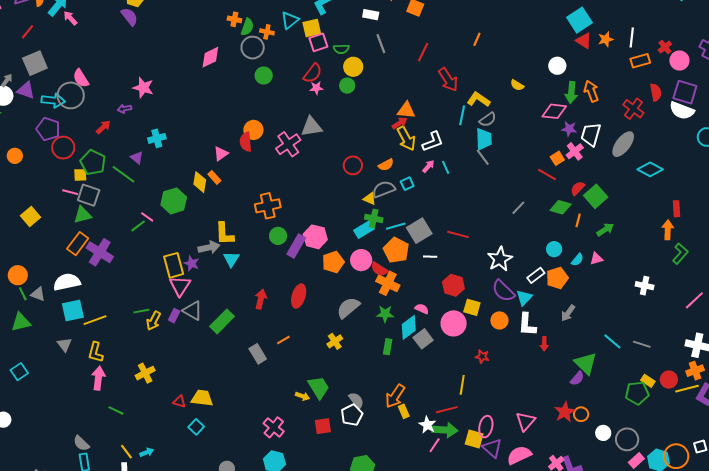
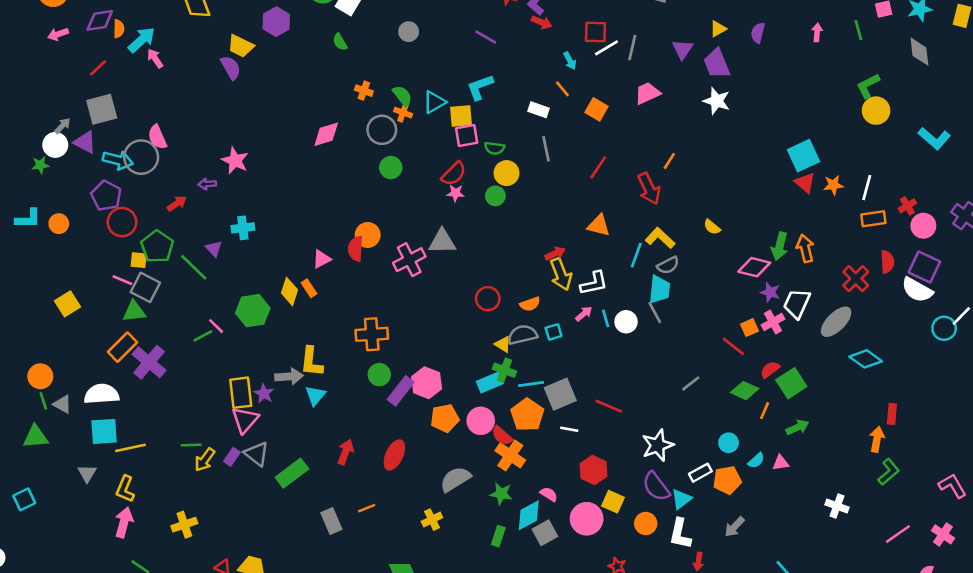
green semicircle: (247, 27) -> (402, 96), moved, turned -66
white circle: (557, 66) -> (626, 322), moved
red arrow: (448, 80) -> (649, 189), moved
orange triangle: (406, 110) -> (599, 225), moved

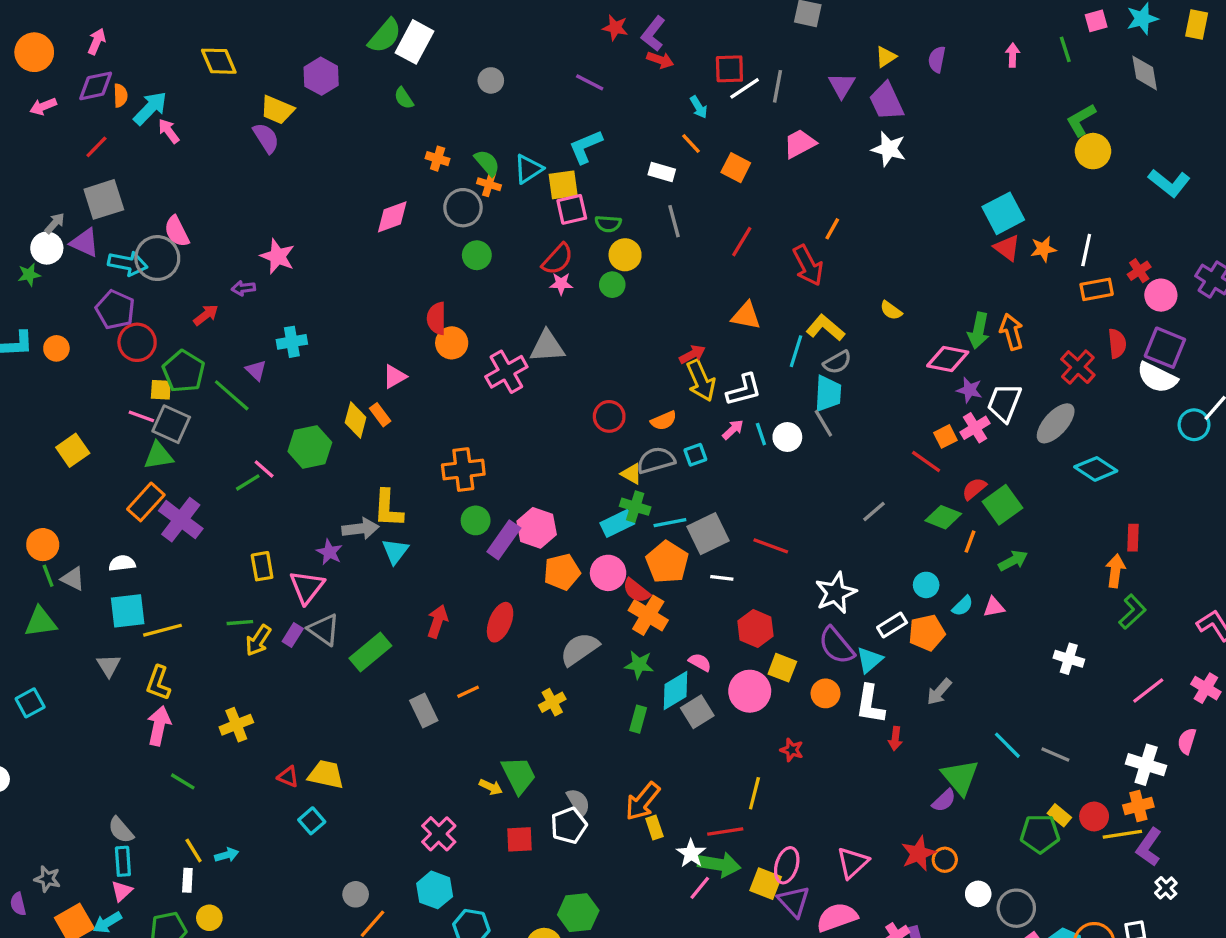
red semicircle: (356, 249) -> (437, 318), moved
yellow rectangle: (241, 393) -> (262, 566), moved, size x0.7
white semicircle: (102, 394) -> (122, 563), size x0.6

